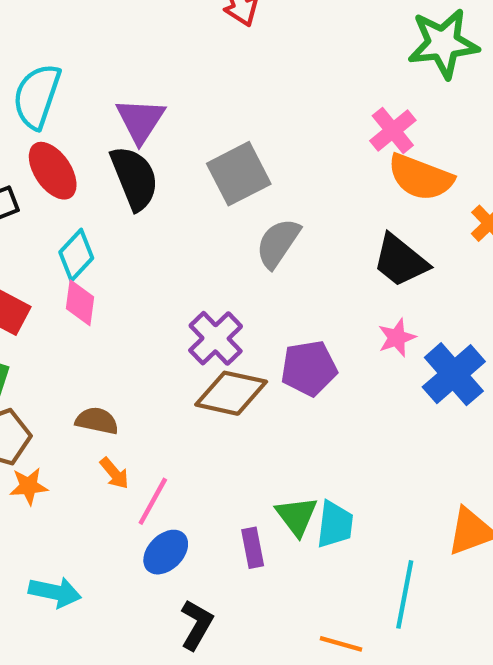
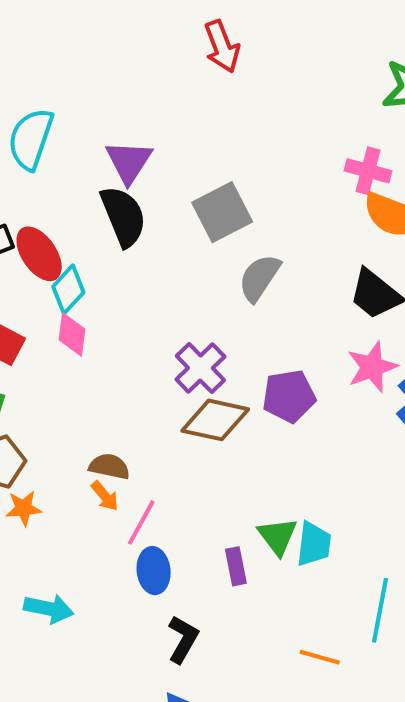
pink cross: (393, 130) -> (368, 171), turned -36
red ellipse: (53, 171) -> (39, 254), moved
pink star: (397, 338) -> (372, 367), size x1.4
brown semicircle: (97, 421) -> (109, 466), moved
blue ellipse: (166, 552) -> (154, 571), turned -51

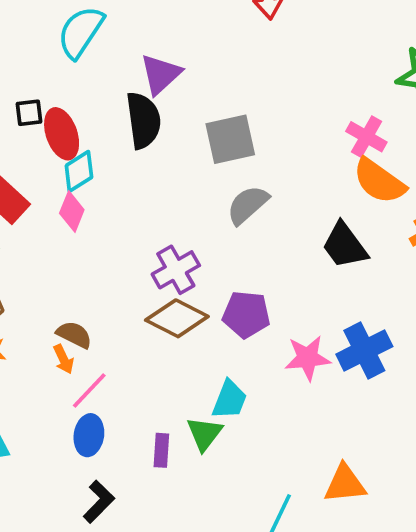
pink star: (372, 367) -> (308, 358), moved
cyan trapezoid: (314, 544) -> (229, 400), moved

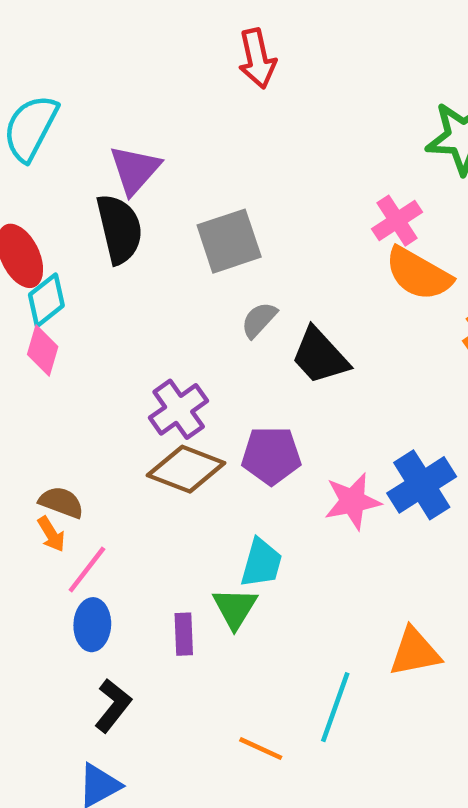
pink cross: (366, 137) -> (397, 221), turned 33
gray semicircle: (248, 205) -> (259, 320), size x0.7
black trapezoid: (345, 246) -> (320, 356), moved

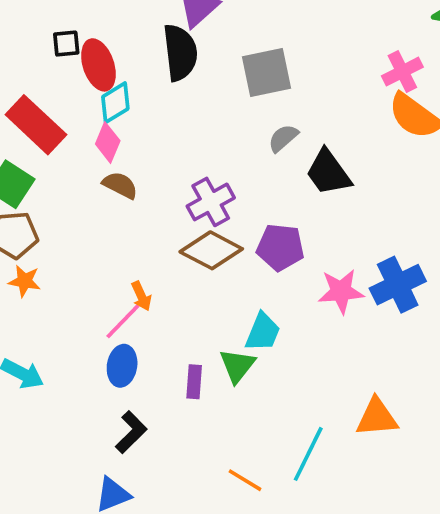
brown semicircle: (61, 502) -> (120, 185), moved
orange arrow: (51, 534) -> (141, 296), moved

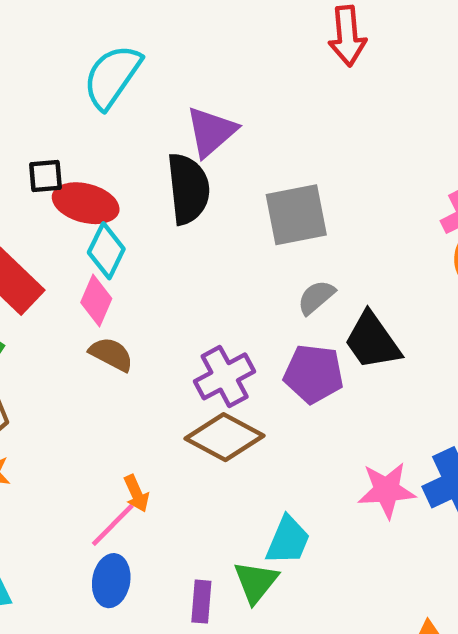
red ellipse: (98, 65) -> (86, 203), turned -57
cyan diamond: (115, 103) -> (106, 251), turned -33
purple pentagon: (280, 247) -> (314, 374), moved

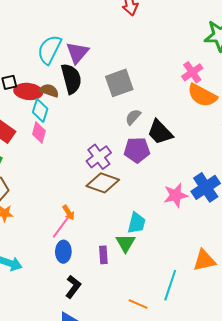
cyan semicircle: (112, 77) -> (49, 50), moved
brown semicircle: (111, 354) -> (49, 91), moved

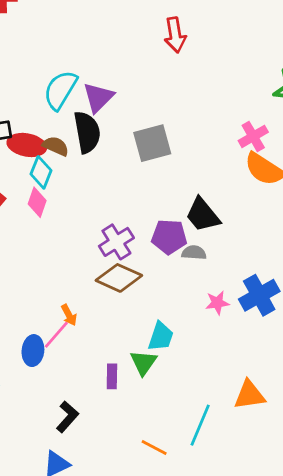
gray semicircle: (133, 117) -> (194, 253), moved, turned 48
pink star: (176, 195) -> (217, 303), size x0.7
blue ellipse: (63, 252) -> (33, 351), moved

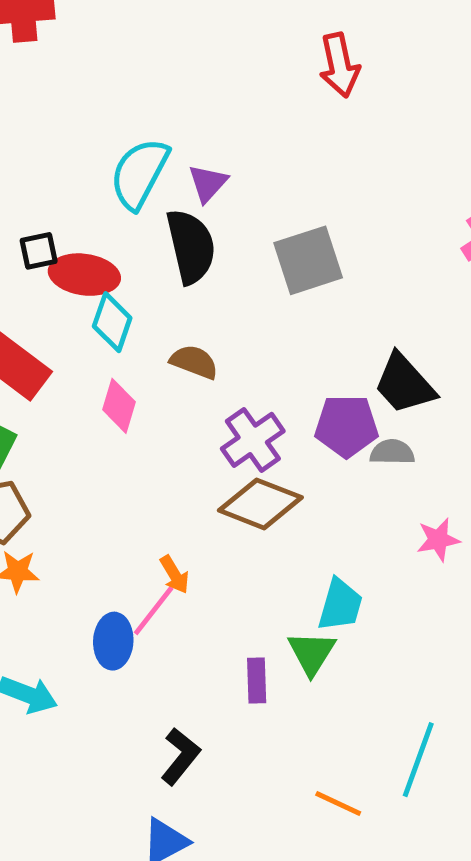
purple triangle: (98, 97) -> (208, 183), size x0.7
brown semicircle: (56, 146) -> (194, 362), moved
pink diamond: (37, 202) -> (119, 406), moved

